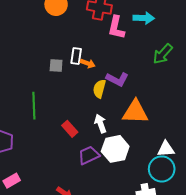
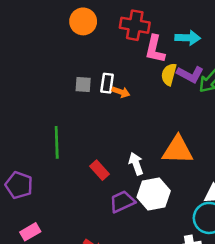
gray square: (56, 66) -> (83, 84), moved
purple L-shape: (117, 79) -> (190, 74), moved
yellow semicircle: (99, 89) -> (169, 74), moved

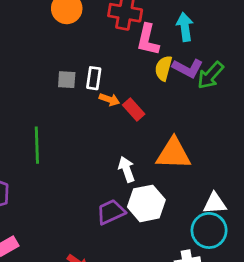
cyan arrow: (188, 38) -> (185, 27), turned -100
orange arrow: (121, 92) -> (109, 100), moved
red rectangle: (100, 170) -> (134, 109), moved

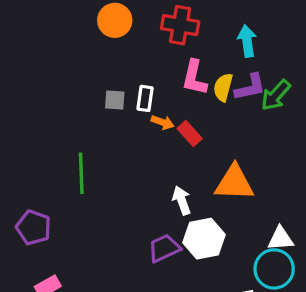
pink L-shape: (148, 40) -> (194, 78), moved
purple L-shape: (188, 68) -> (250, 87), turned -40

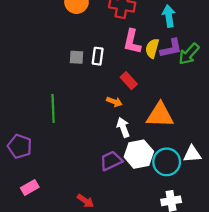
orange arrow: (163, 122) -> (114, 102), moved
cyan circle: (274, 269) -> (167, 162), moved

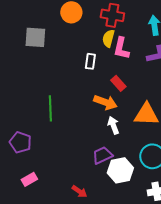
yellow semicircle: (152, 48) -> (108, 38), moved
gray square: (76, 57) -> (35, 37), moved, size x1.6
orange arrow: (114, 102) -> (105, 102), size x1.6
white hexagon: (139, 154) -> (120, 170), moved

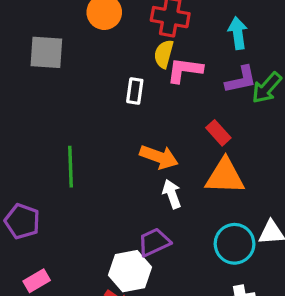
pink L-shape: (121, 48) -> (185, 70), turned 85
red rectangle: (118, 83) -> (218, 133), moved
white hexagon: (120, 170) -> (130, 271), moved

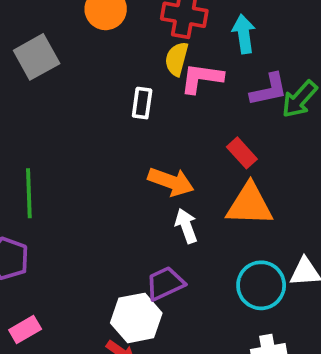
cyan arrow: (238, 33) -> (244, 34), moved
gray square: (46, 52) -> (37, 57), turned -33
green line: (70, 167) -> (29, 193), moved

